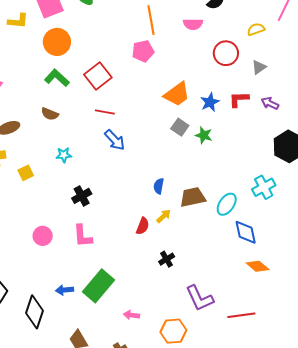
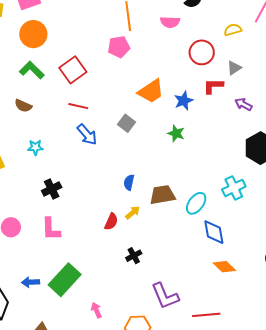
red L-shape: (239, 99) -> (213, 86), moved
gray square: (180, 127) -> (127, 123), moved
pink arrow: (131, 315) -> (96, 310), turned 56

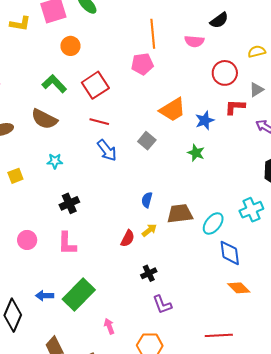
orange circle: (33, 34) -> (70, 46), moved, size x0.7
brown semicircle: (23, 106) -> (44, 119), size x1.5
purple L-shape: (165, 296) -> (162, 305), moved, size x0.7

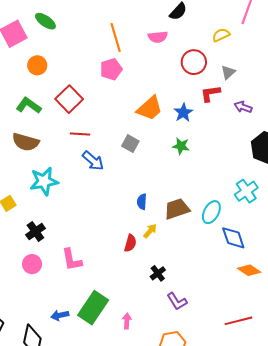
cyan star: (55, 161) -> (44, 181), size x1.8
black cross: (69, 203) -> (35, 232), moved
pink arrow: (109, 326) -> (127, 321), moved, turned 35

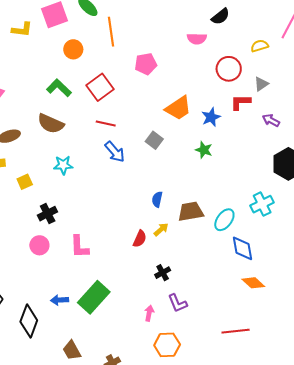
orange line: (116, 38) -> (111, 32), moved
cyan star: (44, 181) -> (63, 165), size x0.7
pink arrow: (127, 321) -> (149, 313), moved

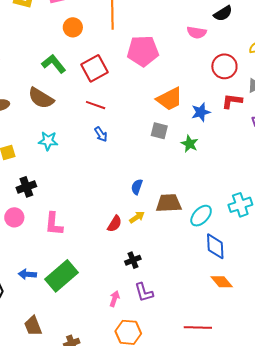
pink pentagon: (146, 64) -> (143, 51), size x1.4
gray square: (154, 140) -> (159, 131), moved, turned -30
blue arrow: (115, 152) -> (101, 134), size x0.7

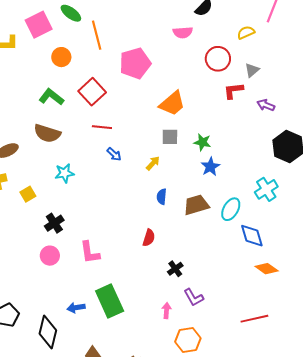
blue star: (201, 112) -> (210, 167), moved
yellow arrow: (137, 217) -> (153, 163), moved
green rectangle: (61, 276) -> (110, 301), turned -60

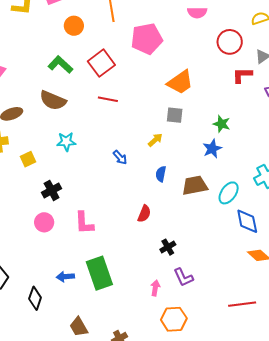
green star: (202, 142) -> (222, 124), moved
blue arrow: (114, 154) -> (120, 157), moved
black diamond: (48, 332) -> (35, 298), size x0.7

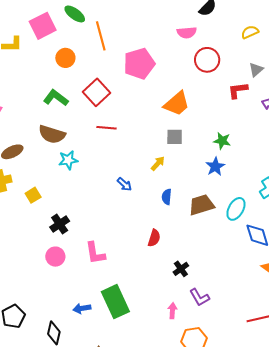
red circle: (230, 42) -> (207, 60), moved
cyan star: (66, 142) -> (68, 160), moved

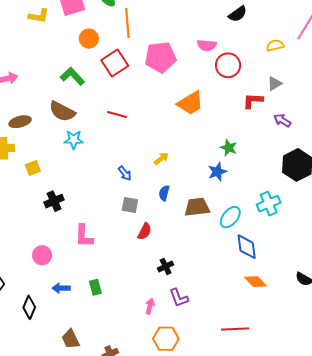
pink semicircle: (187, 32) -> (207, 45), moved
red square: (96, 92) -> (115, 63), moved
gray square: (175, 137) -> (130, 205), moved
pink circle: (55, 257) -> (42, 255), moved
green rectangle: (115, 302) -> (95, 287), size x0.5

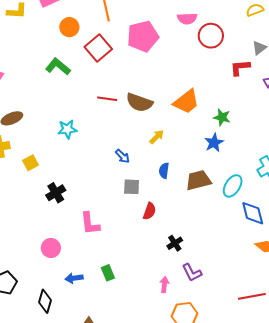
orange trapezoid: (190, 103) -> (186, 102), moved
brown semicircle: (62, 111) -> (139, 102), moved

